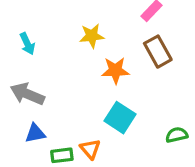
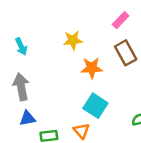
gray arrow: (27, 94) -> (21, 87), turned 56
orange triangle: (90, 149) -> (82, 131), moved

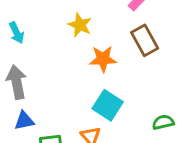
yellow star: (73, 40) -> (80, 25), turned 30

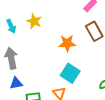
yellow star: (80, 25) -> (34, 21), moved

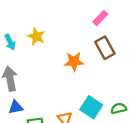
cyan square: (70, 73) -> (91, 107), moved

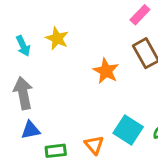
orange star: (74, 62) -> (106, 71), turned 30

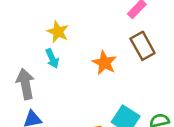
cyan arrow: (23, 46) -> (52, 59), moved

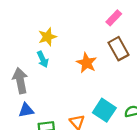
yellow star: (58, 32) -> (47, 37), turned 30

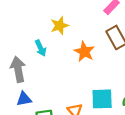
yellow star: (47, 37) -> (60, 26), moved
cyan square: (104, 110) -> (102, 99), turned -35

